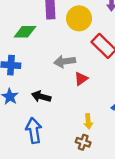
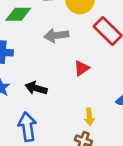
gray arrow: (65, 61) -> (56, 35), moved

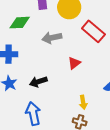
black arrow: (36, 88) -> (38, 82), turned -30

